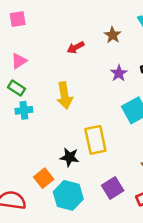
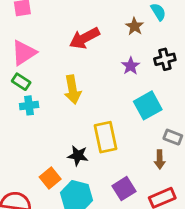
brown star: (113, 35) -> (135, 26), moved
red arrow: (76, 47) -> (84, 38), size x1.6
pink triangle: (19, 61) -> (24, 53), size x1.5

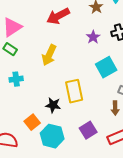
yellow arrow: (73, 90) -> (49, 55), turned 35
cyan cross: (29, 105) -> (16, 79), moved

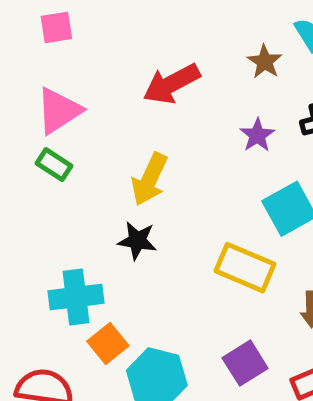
cyan cross: (16, 79) -> (76, 297), moved, size x1.5
yellow rectangle: (74, 91) -> (245, 268), moved, turned -55
black star: (53, 105) -> (137, 241), moved

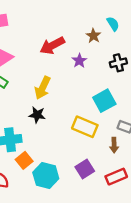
purple star: (257, 135) -> (79, 61), moved

